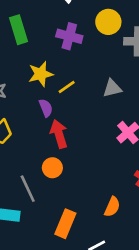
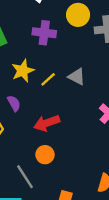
gray triangle: (112, 88) -> (77, 77), moved, turned 48
purple semicircle: (46, 108) -> (14, 103), moved
red arrow: (59, 134) -> (47, 123), turned -85

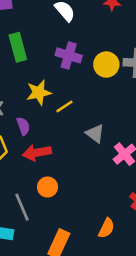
yellow circle: (78, 15) -> (106, 65), moved
gray triangle: (77, 77) -> (95, 134), moved
red arrow: (47, 123) -> (37, 153), moved

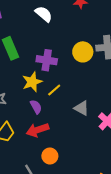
purple cross: (69, 55) -> (47, 60), moved
purple semicircle: (23, 126) -> (36, 107), moved

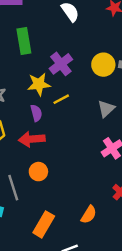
purple cross: (47, 60) -> (61, 64), turned 30
gray triangle: (82, 108) -> (106, 109), moved, turned 35

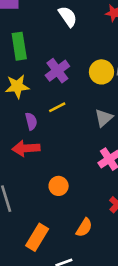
yellow star: (39, 84) -> (17, 86), moved
orange circle: (38, 172) -> (59, 186), moved

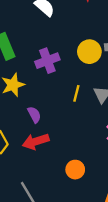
purple cross: (57, 71) -> (47, 61), turned 30
yellow line: (57, 107) -> (76, 93), moved, turned -35

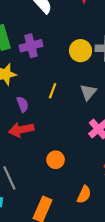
purple cross: (47, 61) -> (31, 46), moved
yellow line: (76, 93) -> (53, 91), moved

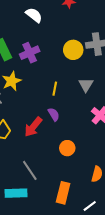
purple semicircle: (23, 104) -> (54, 114), moved
red arrow: (21, 130) -> (33, 127), turned -30

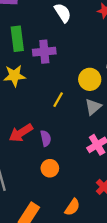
yellow circle: (73, 50) -> (90, 79), moved
purple semicircle: (54, 114) -> (46, 138), moved

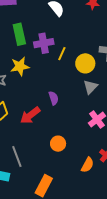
yellow line: (58, 100) -> (62, 54), moved
purple semicircle: (46, 138) -> (54, 98), moved
orange semicircle: (72, 207) -> (87, 165), moved

